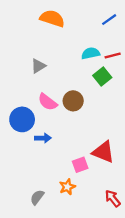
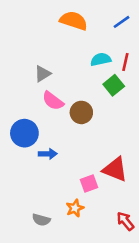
orange semicircle: (52, 18) -> (74, 21), moved
red line: (113, 56) -> (125, 62), turned -63
pink semicircle: (48, 102) -> (53, 101), moved
gray semicircle: (37, 197) -> (41, 220), turned -112

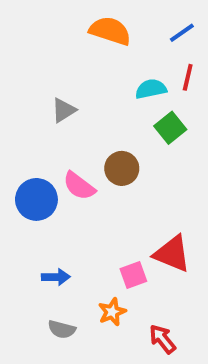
red line: (125, 62) -> (188, 77), moved
pink semicircle: (53, 101) -> (79, 186), moved
blue arrow: (48, 154) -> (56, 277), moved
red arrow: (125, 221) -> (162, 339), moved

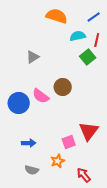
cyan semicircle: (151, 89) -> (78, 36), moved
green square: (170, 128) -> (88, 57), moved
red triangle: (172, 254) -> (89, 131), turned 45

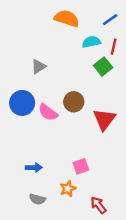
blue circle: (19, 103) -> (22, 103), moved
red triangle: (89, 131) -> (104, 119), moved

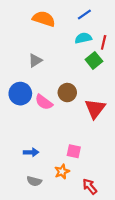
orange semicircle: (67, 18) -> (44, 19), moved
blue line: (110, 20) -> (84, 15), moved
pink square: (81, 166) -> (74, 151), turned 32

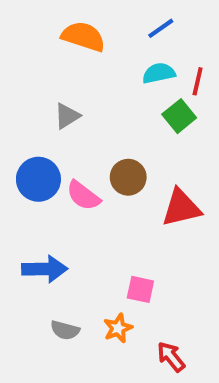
red triangle: (95, 109) -> (181, 208), turned 40
blue arrow: (31, 152) -> (45, 269), moved, size x1.5
gray semicircle: (34, 181) -> (65, 330), moved

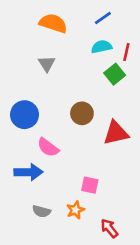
gray triangle: (67, 116) -> (47, 64), moved, turned -30
pink semicircle: (83, 196) -> (48, 147), moved

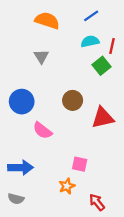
blue arrow: (28, 172) -> (21, 168), moved
gray semicircle: (41, 211) -> (16, 199), moved

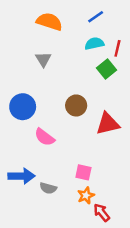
orange star: (67, 186) -> (86, 195), moved
gray semicircle: (16, 199) -> (48, 188), moved

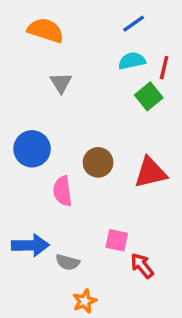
orange semicircle: (49, 22) -> (46, 30), moved
brown circle: (76, 105) -> (98, 162), moved
pink semicircle: (45, 137) -> (62, 191), turned 45
orange star: (86, 195) -> (85, 301), moved
red arrow: (102, 212) -> (142, 266), moved

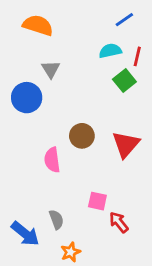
blue line: (134, 24) -> (124, 20), moved
blue circle: (32, 149) -> (27, 98), moved
red triangle: (151, 173) -> (126, 144), turned -36
blue arrow: (30, 245) -> (25, 234), moved, turned 40
gray semicircle: (68, 262) -> (56, 219), turned -126

